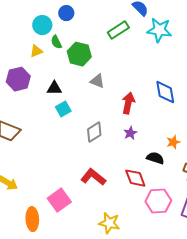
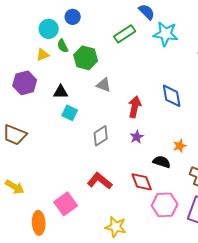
cyan square: (63, 109) -> (70, 113), turned -35

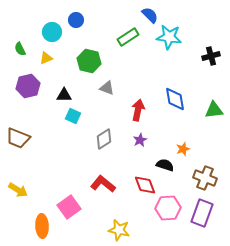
green semicircle: (63, 46) -> (20, 49), moved

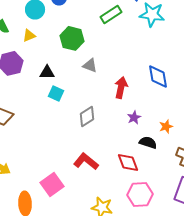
purple star: (140, 140) -> (134, 117), moved
pink hexagon: (168, 208) -> (140, 194), moved

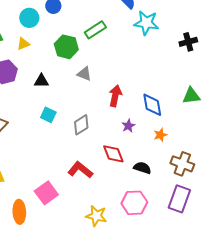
green rectangle: (111, 14) -> (95, 30), moved
blue diamond: (158, 76) -> (152, 105), moved
cyan square: (56, 93) -> (48, 115), moved
black semicircle: (148, 142) -> (142, 168), moved
red diamond: (128, 162) -> (113, 154), moved

